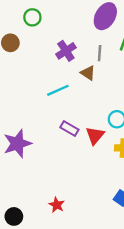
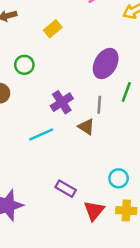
cyan line: (58, 90) -> (41, 134), moved
red triangle: (95, 135) -> (94, 211), moved

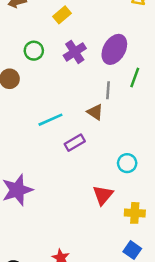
purple cross: (62, 102) -> (75, 52), moved
purple rectangle: (66, 189) -> (75, 143), moved, turned -60
yellow cross: (126, 211) -> (135, 213), moved

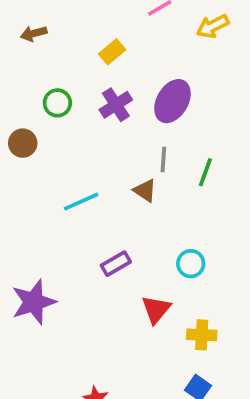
yellow rectangle: (62, 15) -> (112, 52), moved
green line: (135, 77) -> (205, 172), moved
purple rectangle: (75, 143) -> (116, 264), moved

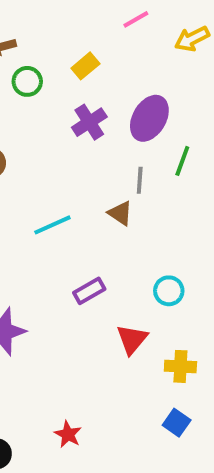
green circle: (57, 103) -> (27, 81), moved
green line: (205, 172) -> (182, 161), moved

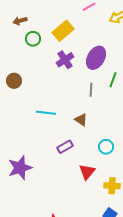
yellow rectangle: (85, 66) -> (63, 31), size x1.5
brown triangle: (120, 213) -> (81, 120), moved
cyan line: (52, 225) -> (46, 113), turned 30

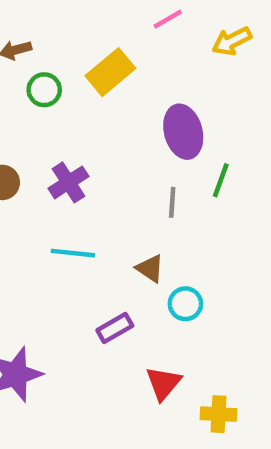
purple ellipse: (96, 58) -> (183, 132), turned -45
purple cross: (65, 60) -> (68, 182), moved
cyan circle: (106, 147) -> (185, 304), moved

